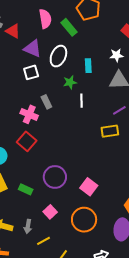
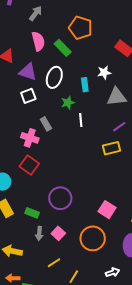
white star: (116, 55) -> (104, 72), moved
pink square: (89, 187) -> (107, 210), moved
gray arrow: (28, 226) -> (39, 233), moved

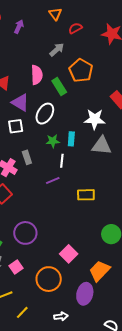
gray arrow: (36, 13) -> (57, 50), moved
white star: (104, 72) -> (95, 119), size x1.5
cyan rectangle: (85, 85) -> (71, 139), moved
purple line: (119, 127) -> (53, 181), moved

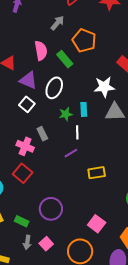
white square: (16, 126) -> (27, 104), turned -35
yellow rectangle: (86, 195) -> (97, 173), moved

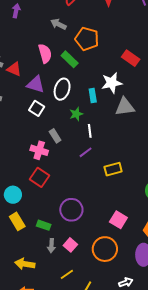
gray arrow: (57, 23) -> (59, 24), turned -98
cyan rectangle: (84, 109) -> (93, 96), moved

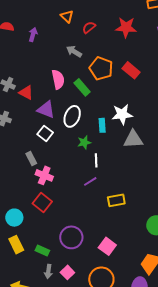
red rectangle: (131, 58) -> (131, 70), moved
gray rectangle: (55, 136) -> (31, 158), moved
pink square: (118, 220) -> (107, 246), moved

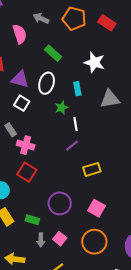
orange pentagon: (101, 68) -> (74, 19), moved
red rectangle: (131, 70) -> (107, 23), moved
pink semicircle: (58, 79) -> (20, 34), moved
white star: (122, 114) -> (94, 62), moved, turned 30
yellow rectangle: (116, 200) -> (92, 169), moved

